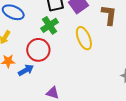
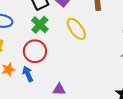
blue arrow: (26, 70) -> (28, 74), turned -70

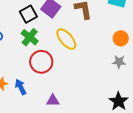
red circle: (35, 51) -> (41, 62), moved

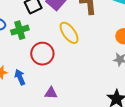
green cross: (30, 37) -> (20, 30), moved, turned 30

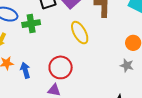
red circle: (42, 54) -> (61, 67), moved

